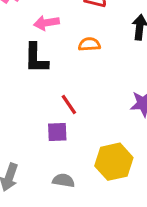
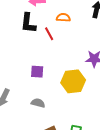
red line: (69, 104) -> (49, 34), moved
yellow hexagon: (114, 162) -> (73, 81), moved

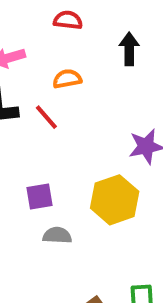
gray semicircle: (38, 103) -> (57, 235), moved

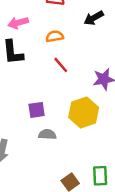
black arrow: (129, 49) -> (94, 18), turned -120
red line: (46, 117) -> (61, 65), moved

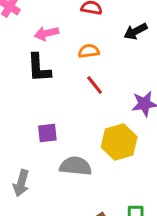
purple square: (37, 110) -> (47, 133), moved
gray semicircle: (47, 134) -> (76, 166), size x1.5

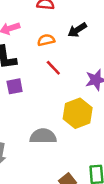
black arrow: (136, 31) -> (77, 30), moved
purple square: (47, 133) -> (15, 86), moved

